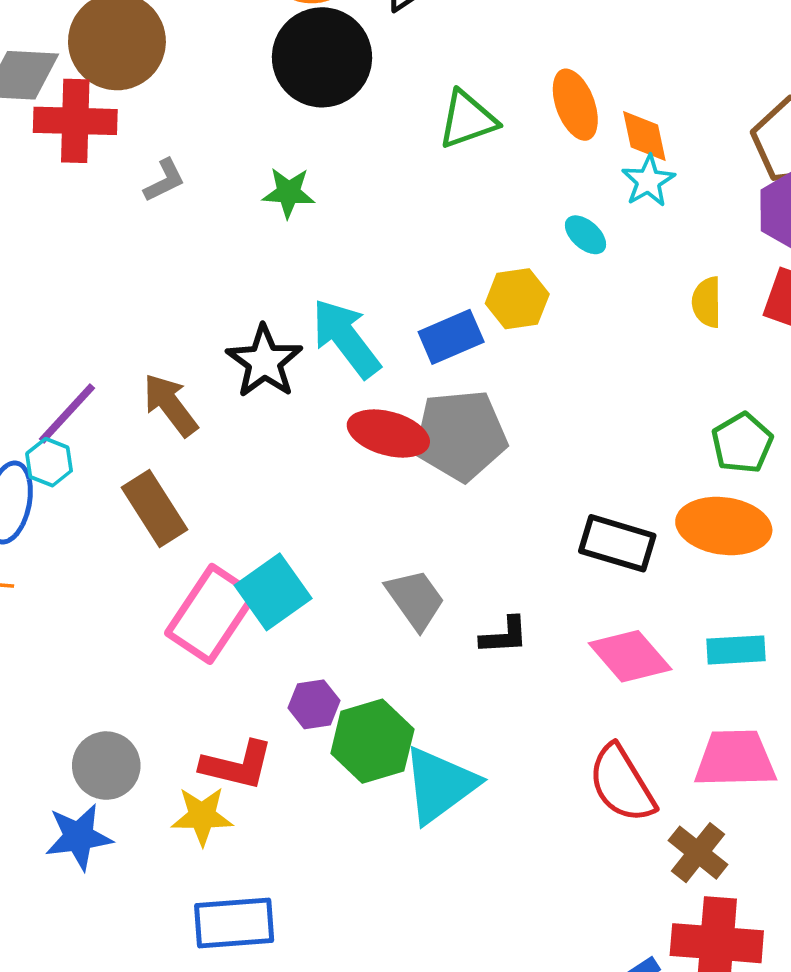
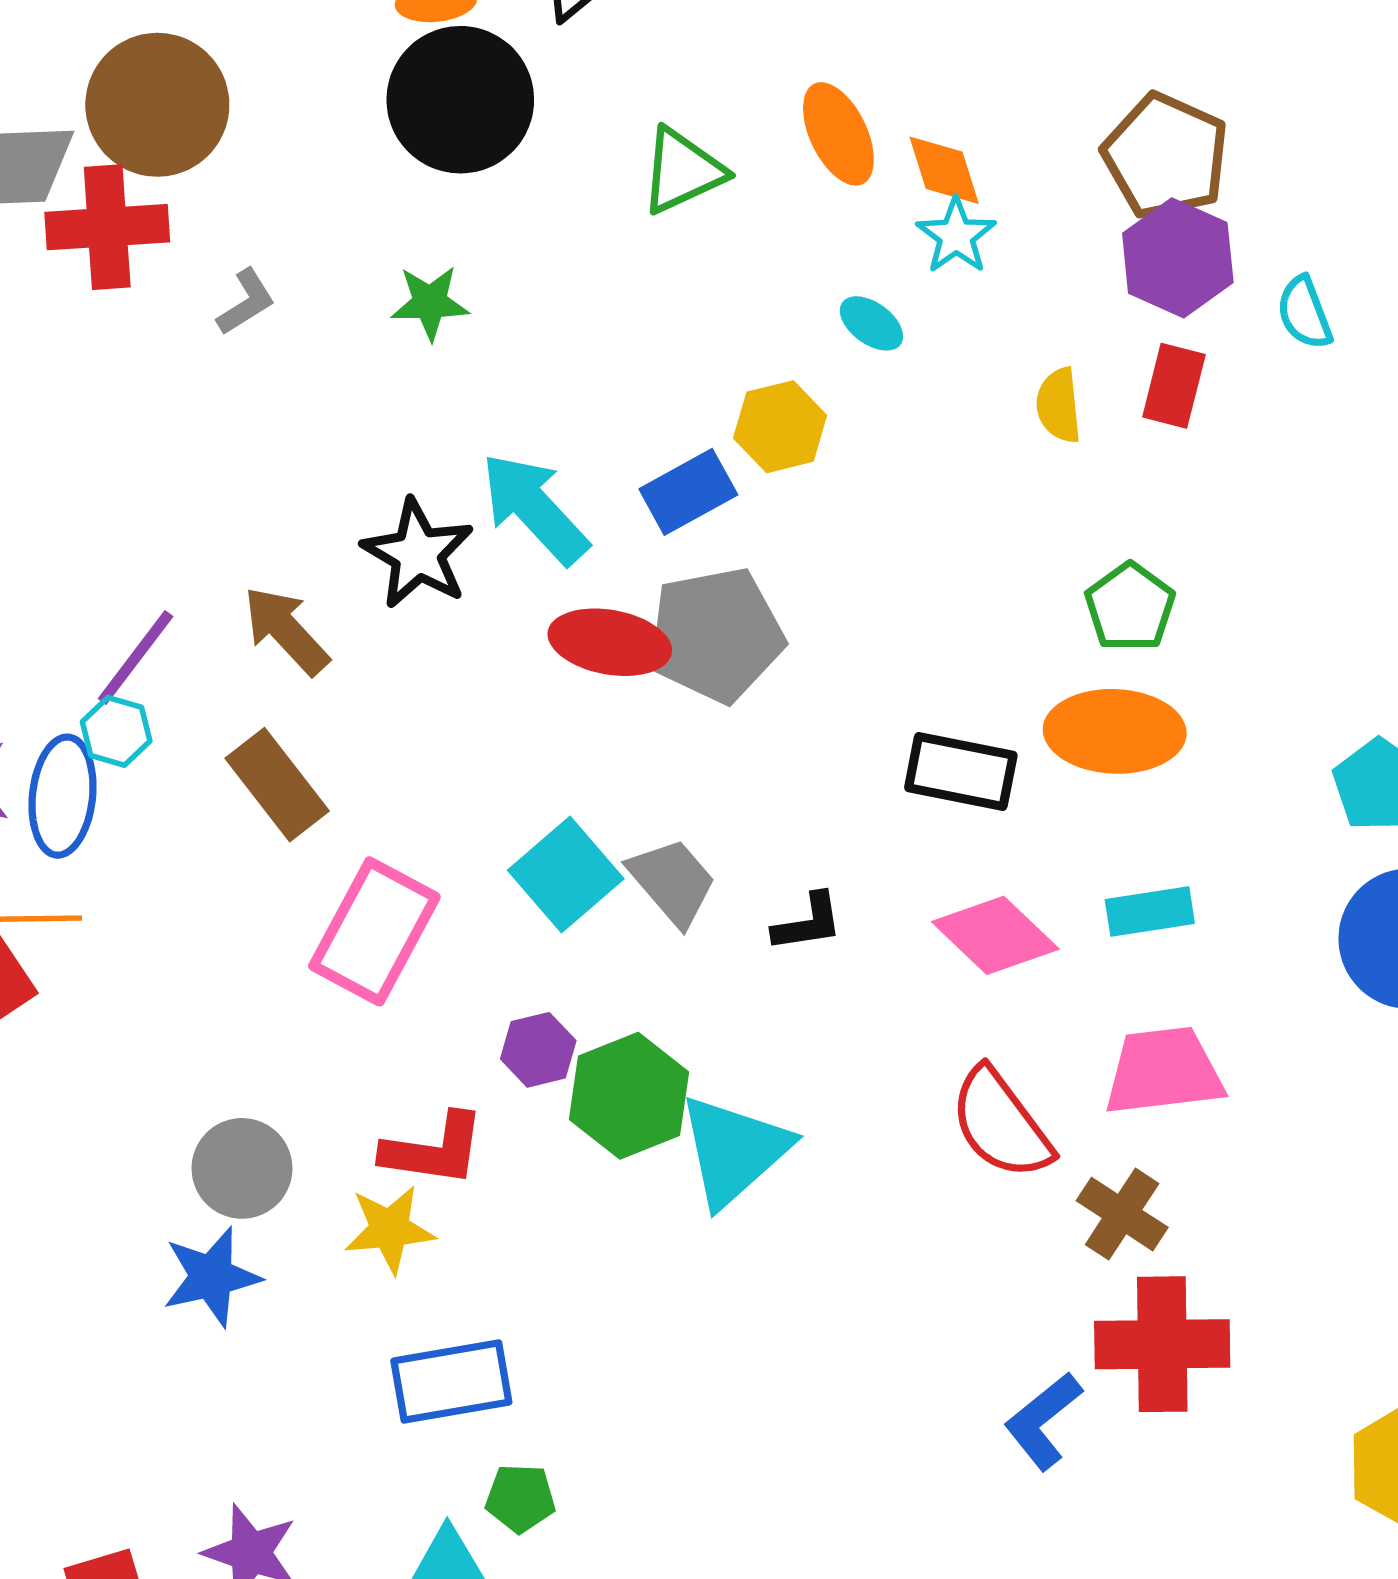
cyan square: (273, 592) -> (566, 875), moved

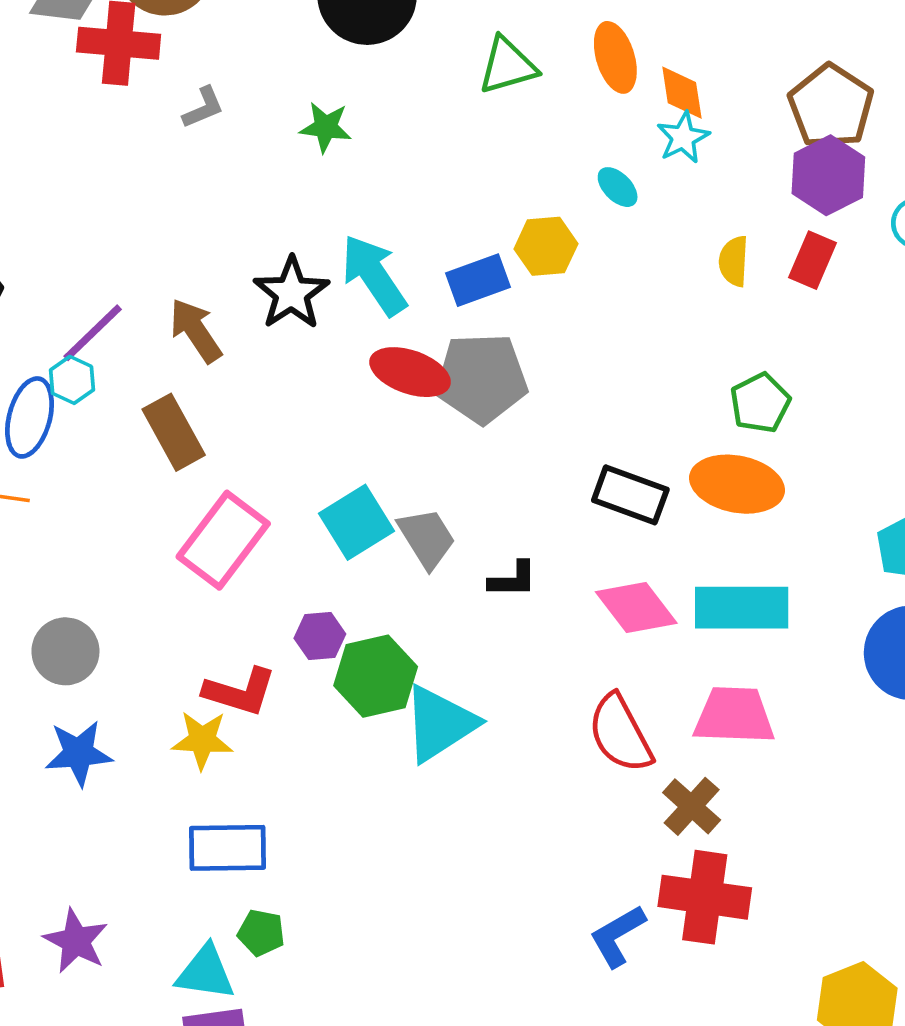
cyan rectangle: (1150, 911) -> (742, 608), size x1.6
gray circle: (242, 1168) -> (65, 651), moved

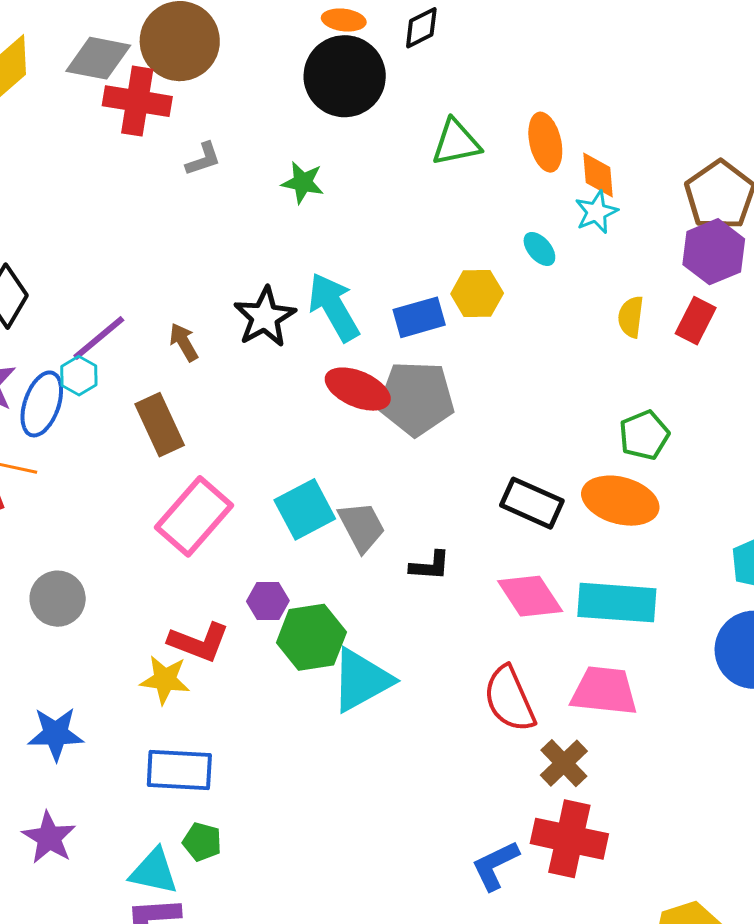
brown arrow: (196, 330) -> (184, 342), size x0.7
blue star: (79, 753) -> (56, 734), moved

